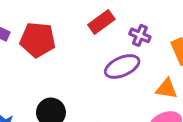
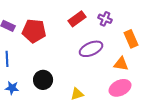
purple cross: (140, 35) -> (105, 19), moved

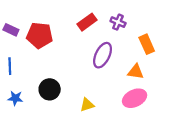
purple ellipse: (91, 49) -> (103, 55), turned -40

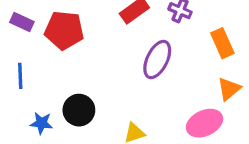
orange triangle: (136, 72) -> (229, 89), moved, turned -49
blue star: (15, 98) -> (41, 123), moved

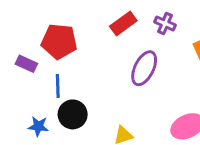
purple rectangle: (22, 22) -> (26, 64), moved
blue line: (20, 76) -> (58, 86), moved

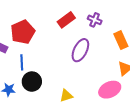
red pentagon: (59, 41) -> (23, 32), turned -30

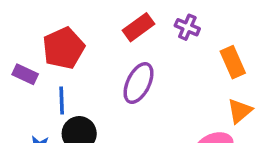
purple ellipse: (80, 50) -> (139, 83), moved

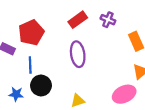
purple ellipse: (139, 83) -> (78, 54), turned -35

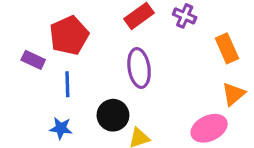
black circle: (41, 86) -> (113, 115), moved
blue star: (16, 94) -> (61, 128), moved

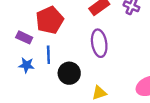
black circle: (113, 115) -> (69, 73), moved
blue star: (61, 128) -> (27, 65), moved

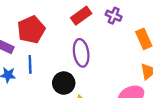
black circle: (69, 73) -> (64, 83), moved

